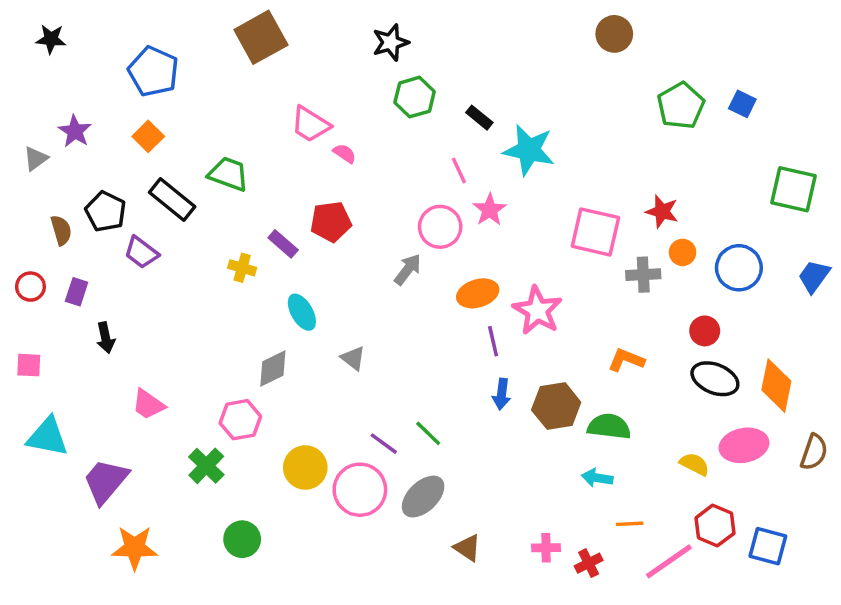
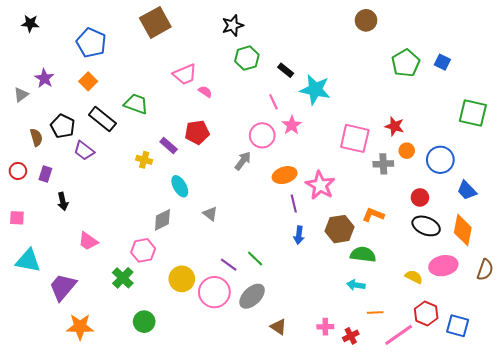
pink trapezoid: (310, 124) -> (185, 74), turned -55
blue trapezoid: (814, 276) -> (467, 190), moved, turned -80
brown hexagon: (556, 406) -> (340, 229), moved

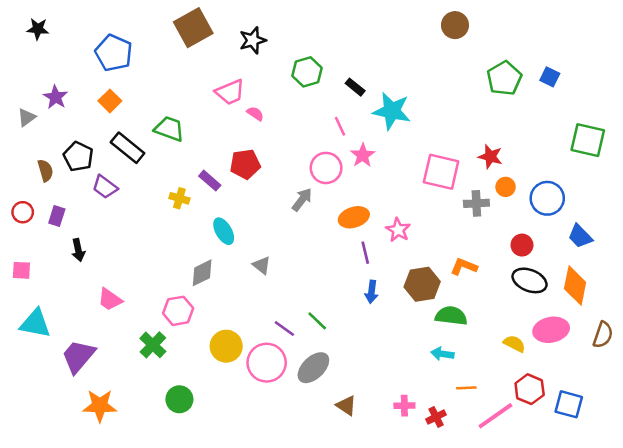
black star: (233, 25) -> (253, 40), moved
pink star: (320, 185) -> (398, 230), size x0.7

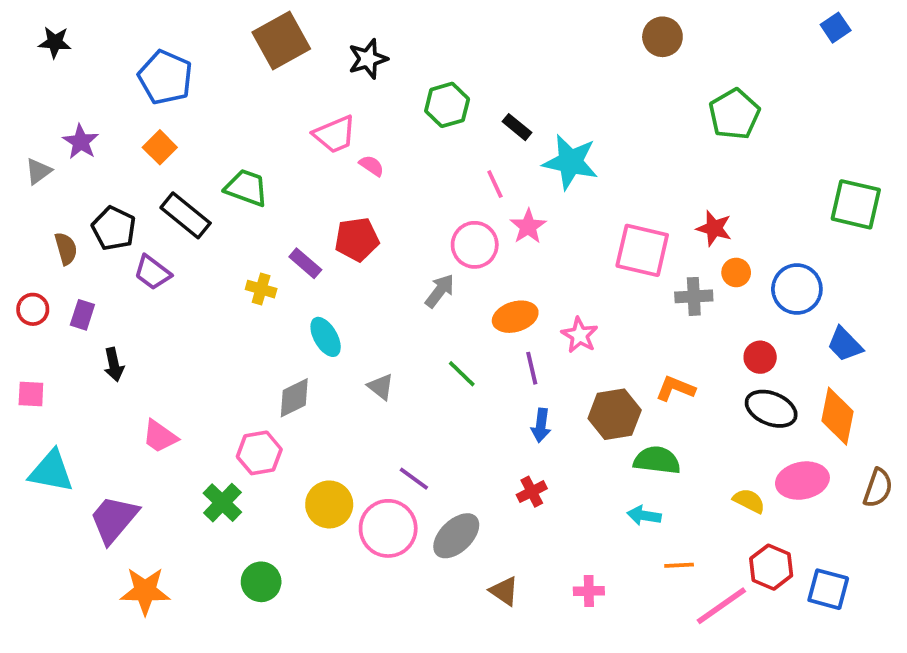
blue square: (550, 77) -> (836, 28), moved, turned 30
green line: (317, 321) -> (462, 374), moved
red cross: (436, 417) -> (532, 492), moved

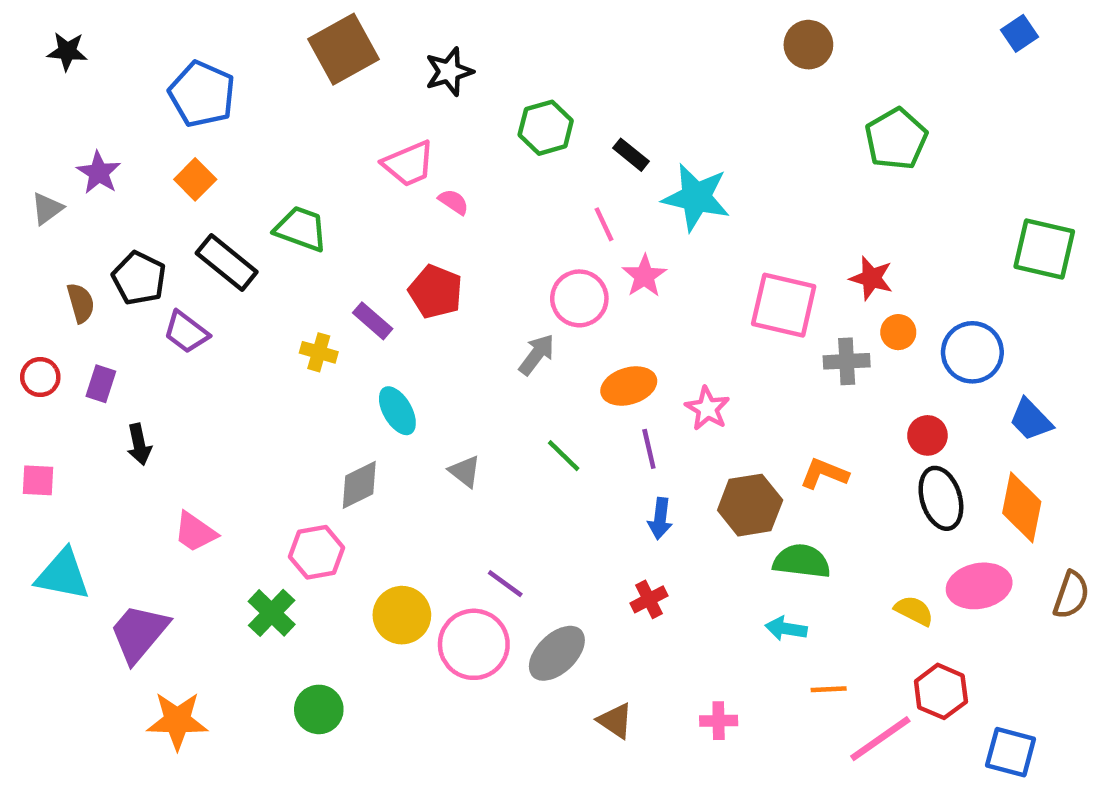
red pentagon: (357, 239) -> (436, 292), turned 30
black ellipse: (771, 409) -> (941, 498), turned 51
blue square: (828, 589) -> (1011, 752), moved

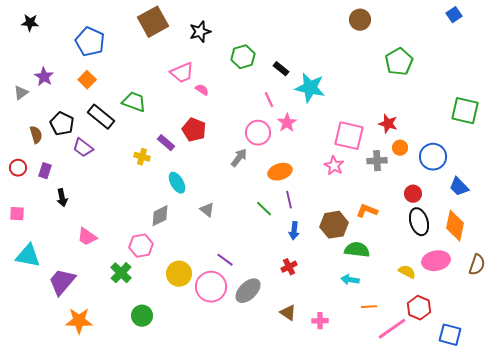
pink star: (707, 408) -> (334, 166), moved
green line: (564, 456) -> (264, 209), moved
brown triangle: (615, 721) -> (288, 313), moved

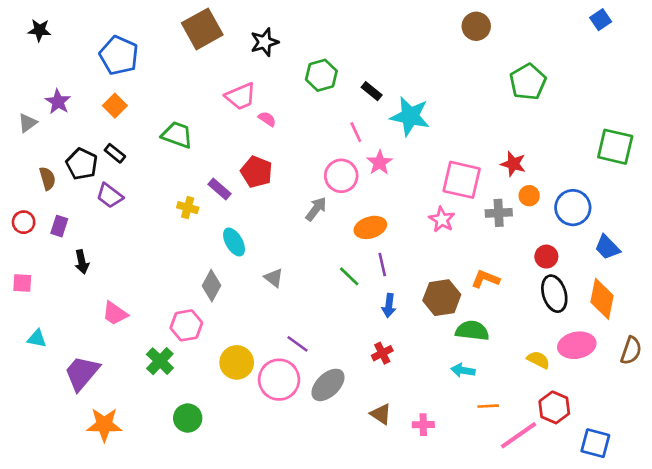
black rectangle: (101, 117) -> (115, 153), moved, size x0.6
gray diamond: (160, 216) -> (212, 286), turned -35
cyan triangle: (28, 256) -> (37, 339), size x0.6

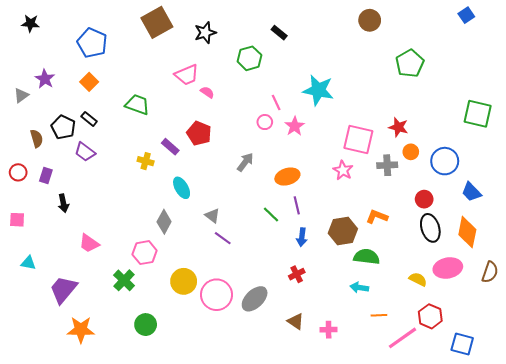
black rectangle: (372, 91) -> (279, 33), moved
pink circle: (341, 176) -> (265, 122), moved, size x0.6
purple line: (298, 344) -> (223, 238), moved

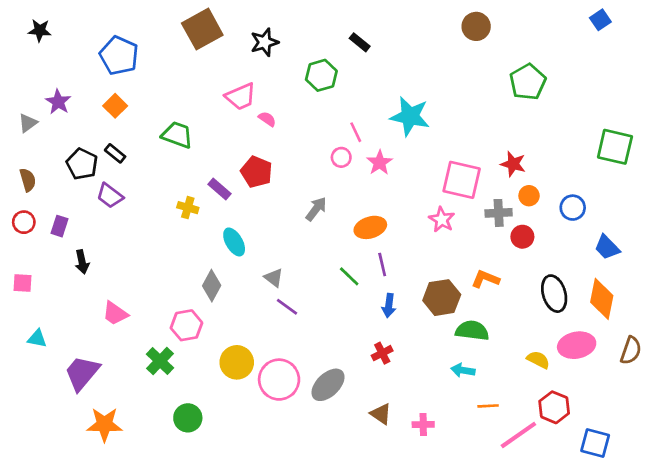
brown semicircle: (37, 138) -> (28, 180), moved
blue circle: (445, 161) -> (573, 208), size x0.7
red circle: (424, 199) -> (522, 237), moved

